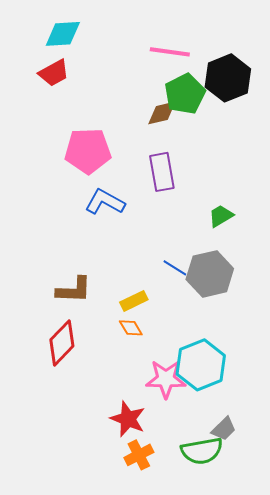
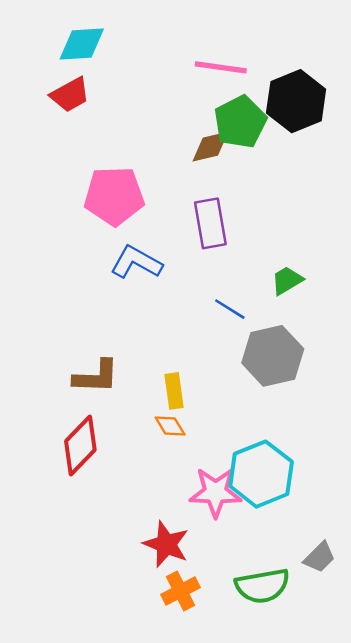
blue line: (175, 268) -> (230, 309), moved
yellow rectangle: (134, 301) -> (174, 391), turned -72
gray trapezoid: (224, 429) -> (320, 557), moved

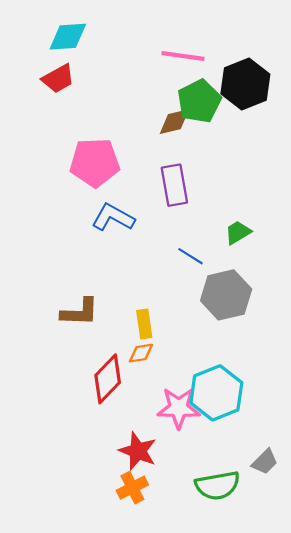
orange diamond: (170, 426) -> (141, 353), turned -68
red diamond: (80, 445) -> (108, 379), moved
orange cross: (180, 591) -> (132, 488), moved

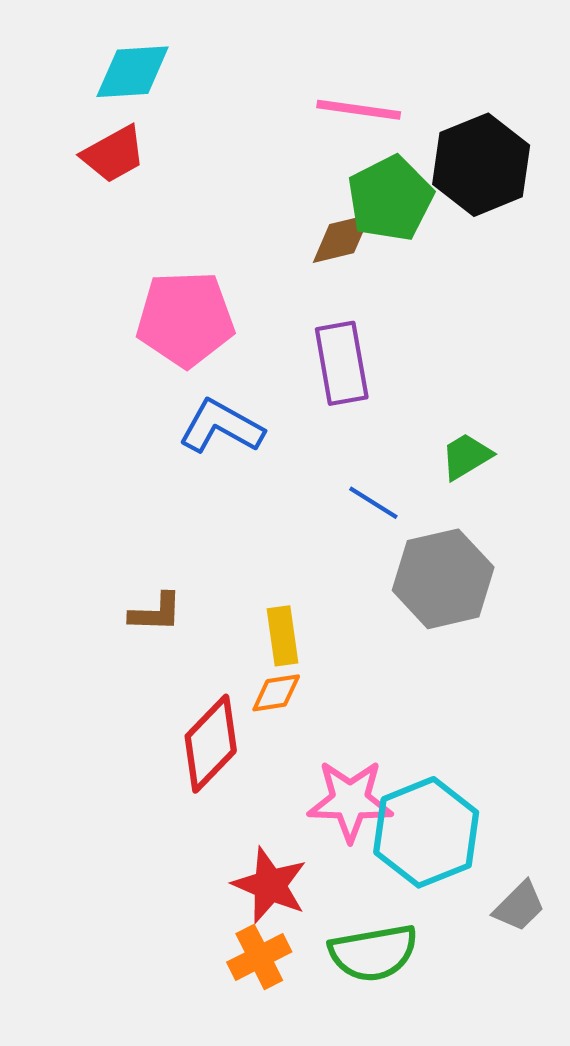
brown L-shape: (80, 312) -> (156, 613), size x0.7
cyan hexagon: (216, 393) -> (426, 832), moved
green semicircle: (217, 485) -> (373, 953), moved

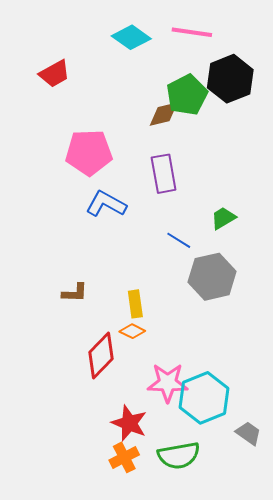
cyan diamond: (133, 72) -> (131, 37), moved, turned 39
pink line: (359, 110) -> (192, 32), moved
orange diamond: (276, 693) -> (132, 331), turned 35
gray trapezoid: (519, 906) -> (248, 433), turned -100

